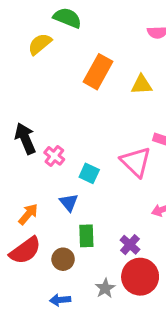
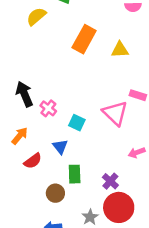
orange arrow: (28, 214) -> (20, 136), moved
red semicircle: (25, 250) -> (33, 161), moved, size x0.7

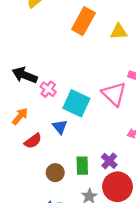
black arrow: (24, 94) -> (25, 75), turned -45
cyan square: (77, 123) -> (76, 103), size x1.6
green rectangle: (75, 174) -> (82, 166), moved

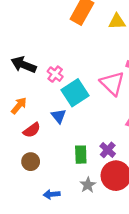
pink cross: (48, 89) -> (55, 74), moved
cyan square: (76, 103) -> (75, 93), turned 32
brown circle: (55, 173) -> (31, 162), moved

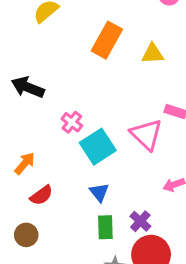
black arrow: (24, 65) -> (28, 87), moved
blue triangle: (59, 116) -> (99, 192), moved
brown circle: (31, 162) -> (26, 235), moved

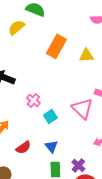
cyan square: (98, 147) -> (50, 116), size x0.6
red semicircle: (41, 195) -> (23, 147), moved

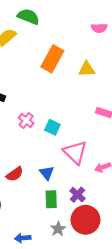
pink triangle: (82, 108) -> (75, 152), moved
cyan square: (50, 116) -> (52, 127), moved, turned -32

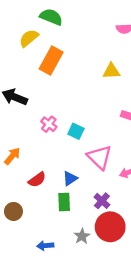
orange rectangle: (52, 59) -> (51, 60), moved
blue triangle: (47, 173) -> (70, 178), turned 35
green rectangle: (51, 199) -> (64, 202), moved

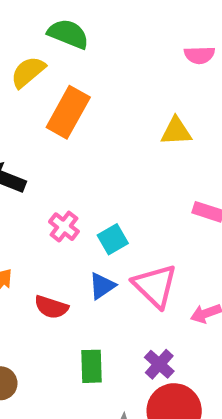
cyan square: (76, 131) -> (113, 239), turned 35
blue triangle: (70, 178) -> (102, 286), moved
red semicircle: (37, 180) -> (51, 307), moved, turned 54

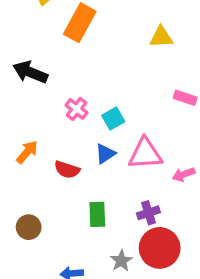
pink triangle: (155, 286) -> (145, 154), turned -48
purple cross: (159, 364) -> (148, 213), turned 30

